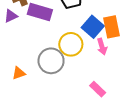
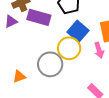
blue square: (93, 27) -> (78, 31), moved

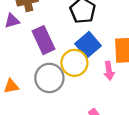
purple rectangle: (39, 17) -> (43, 40), moved, turned 40

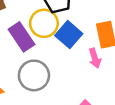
yellow circle: (74, 63) -> (44, 23), moved

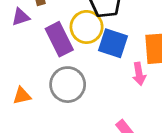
blue square: (69, 35) -> (113, 43), turned -30

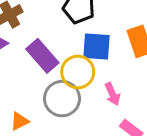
yellow circle: (87, 27) -> (78, 72), moved
pink arrow: (139, 74) -> (112, 94), moved

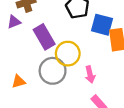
blue square: (97, 46) -> (102, 25), moved

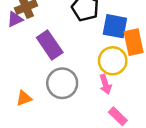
purple triangle: (14, 22) -> (15, 19), moved
yellow circle: (68, 54) -> (113, 61), moved

